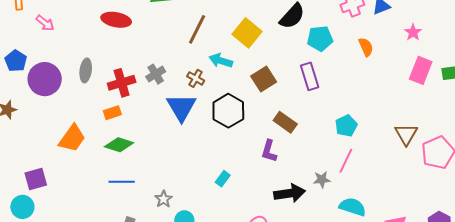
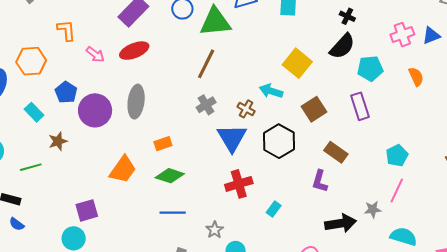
red ellipse: (116, 20) -> (134, 51), moved, turned -32
brown line: (197, 29) -> (206, 64), moved
gray ellipse: (86, 70) -> (136, 102), size x1.4
red cross: (122, 83) -> (239, 184), moved

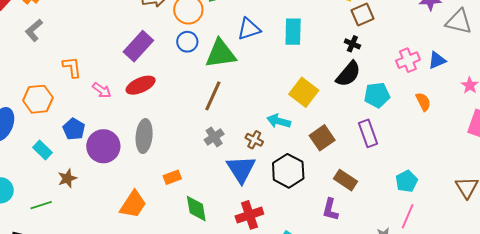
green diamond: (170, 176) -> (196, 209), moved, turned 64

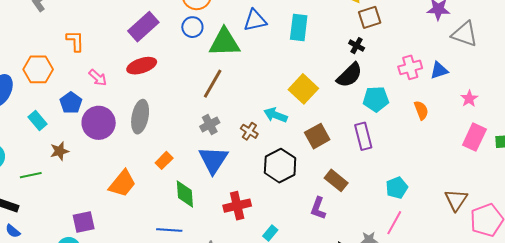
pink arrow: (102, 90) -> (98, 78), moved
blue triangle: (241, 169) -> (213, 160), moved
orange rectangle: (172, 177) -> (164, 160), turned -30

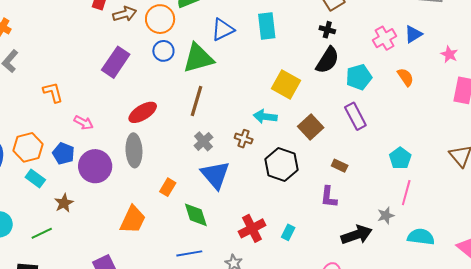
red ellipse: (142, 66) -> (143, 112), moved
orange hexagon: (38, 69) -> (28, 147), moved
brown rectangle: (336, 180) -> (340, 166), size x0.7
red cross: (237, 206) -> (252, 228), moved

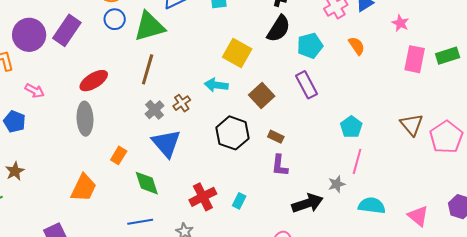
brown cross: (244, 139) -> (182, 103), moved, turned 36
purple circle: (95, 166) -> (29, 35), moved
brown rectangle: (340, 166) -> (276, 137), moved

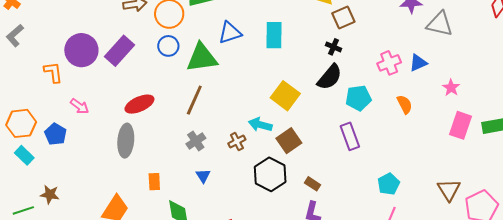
brown square: (262, 96) -> (289, 141), moved
brown cross: (182, 103) -> (237, 142), moved
blue triangle: (166, 143) -> (203, 176), size x0.5
orange rectangle: (119, 155) -> (154, 182), turned -42
brown star: (15, 171) -> (50, 194), moved, turned 30

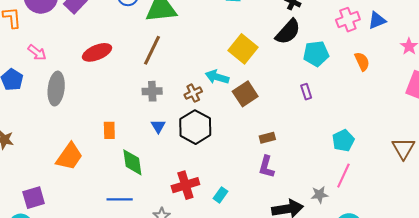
purple rectangle: (350, 136) -> (306, 92), size x0.6
gray ellipse: (126, 141) -> (56, 89), moved
gray cross: (196, 141) -> (152, 91), turned 30
black hexagon: (270, 174) -> (195, 127), moved
brown rectangle: (312, 184) -> (267, 138), turned -49

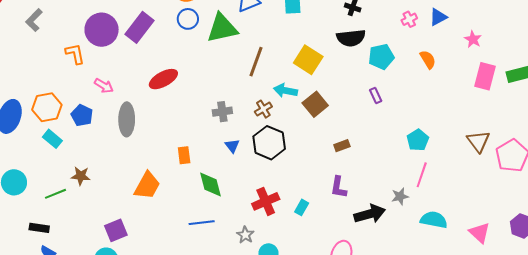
pink cross: (348, 20) -> (409, 19), size x0.7
black semicircle: (288, 32) -> (351, 38), turned 48
brown line: (152, 50) -> (256, 62), moved
purple L-shape: (266, 167) -> (339, 187), moved

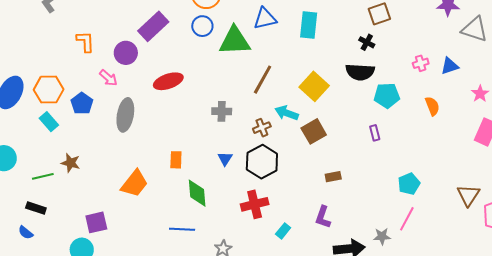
purple circle: (102, 30) -> (126, 53), moved, size x0.7
gray cross: (222, 112) -> (222, 111), moved
red cross: (266, 201) -> (255, 204), moved
black rectangle: (39, 228) -> (36, 208), moved

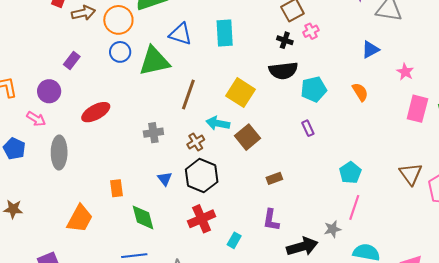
blue triangle: (265, 19) -> (180, 34), turned 40
purple rectangle: (153, 26) -> (72, 60), size x0.6
pink cross: (421, 63) -> (311, 31), moved

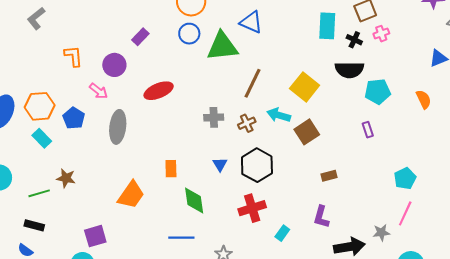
cyan rectangle: (225, 33) -> (327, 26), moved
brown cross: (196, 142) -> (247, 123), moved

